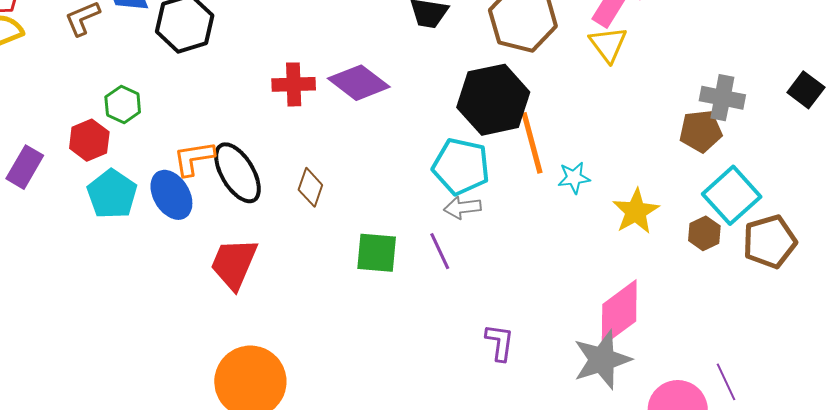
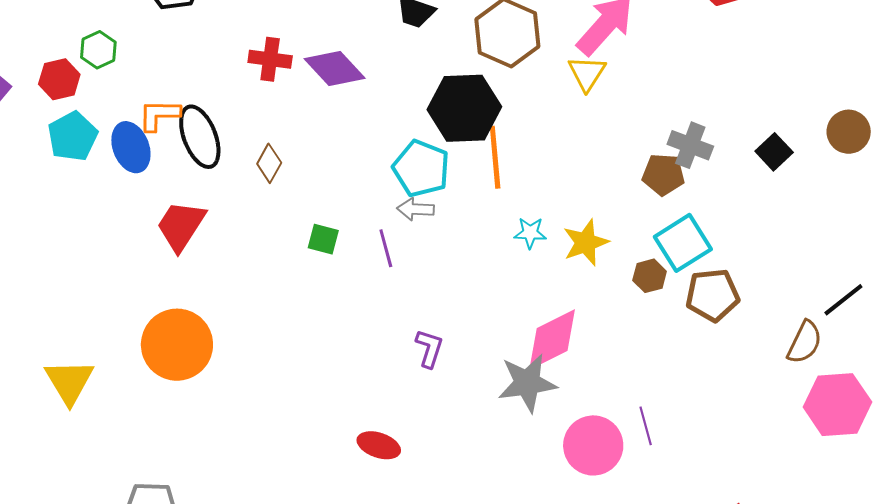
cyan star: (574, 178) -> (530, 233), moved
green square: (377, 253) -> (323, 239), size x0.7

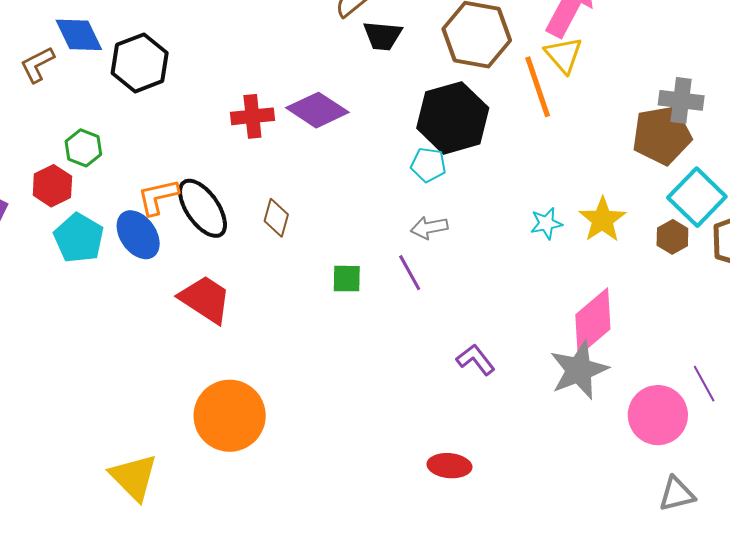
orange line: (495, 157) -> (538, 87), moved
cyan pentagon: (421, 168) -> (428, 165), moved, size x0.6
brown pentagon: (663, 175) -> (662, 135), size x1.4
red trapezoid: (181, 226) -> (205, 299), turned 104
purple L-shape: (429, 348) -> (476, 360), turned -42

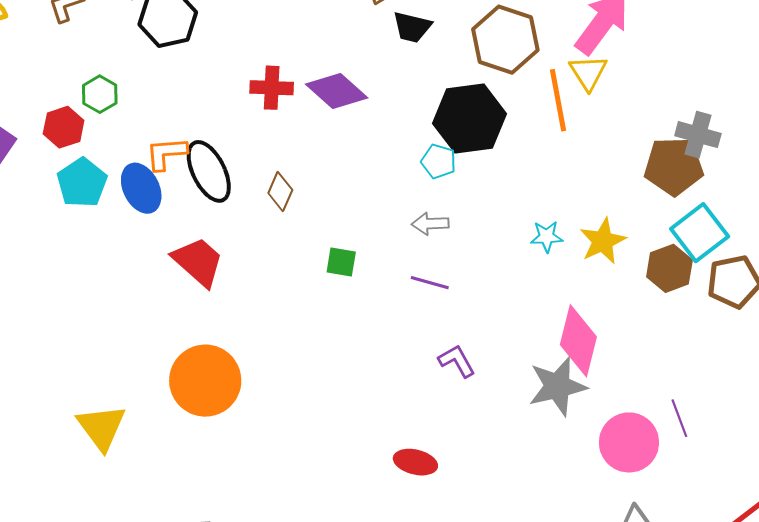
brown hexagon: (672, 237) -> (669, 268), size x1.4
purple line: (410, 273) -> (430, 283), moved, turned -54
pink diamond: (593, 322) -> (578, 341), turned -44

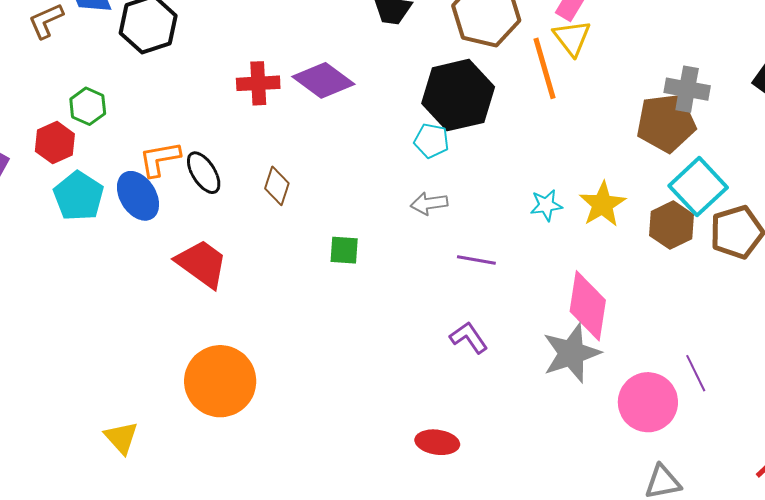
black ellipse: (209, 171) -> (204, 173), size x0.7
purple line: (430, 283) -> (476, 260), moved
yellow triangle: (101, 427) -> (121, 438), size x0.7

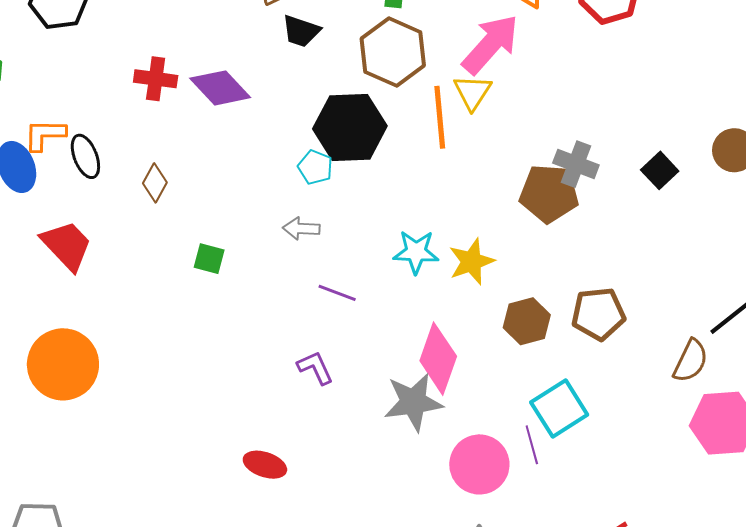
cyan square: (698, 187) -> (559, 408), moved
cyan star: (546, 205) -> (416, 252), size x1.4
brown hexagon: (672, 225) -> (527, 321), moved

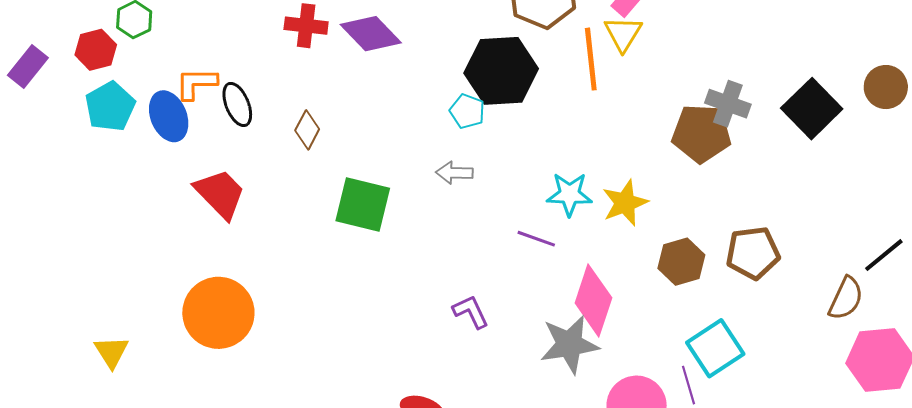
black square: (660, 170) -> (812, 109), size x1.6
green square: (209, 259) -> (363, 204), size x1.8
purple line: (337, 293) -> (536, 239), moved

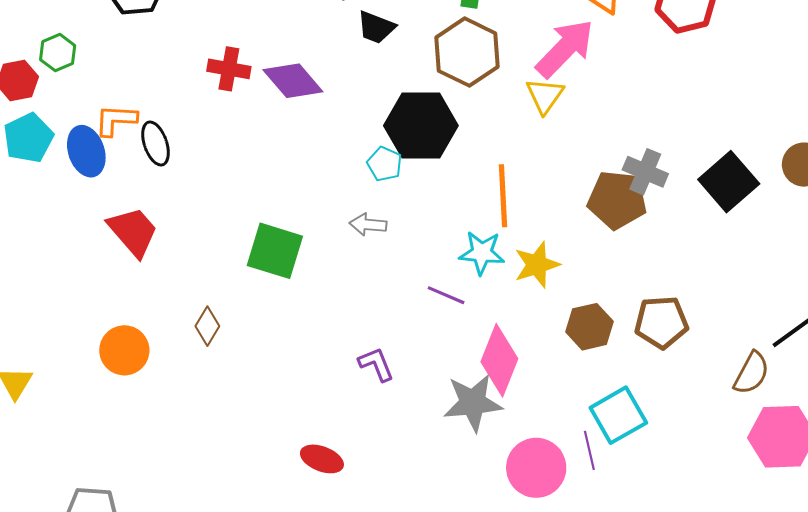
orange line: (591, 59) -> (503, 196), moved
brown diamond: (307, 130) -> (207, 326), moved
orange circle: (218, 313) -> (124, 350), size x0.7

